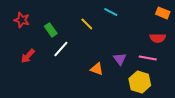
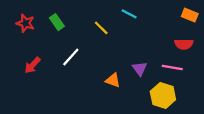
green rectangle: (51, 30) -> (57, 22), moved

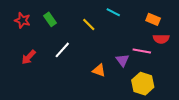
orange rectangle: (190, 15) -> (153, 19), moved
pink line: (172, 67) -> (142, 51), moved

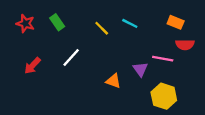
cyan line: (113, 12) -> (130, 23), moved

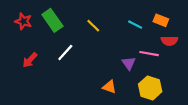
green rectangle: (57, 22) -> (52, 20), size x1.5
cyan line: (130, 23) -> (135, 25), moved
orange triangle: (113, 81) -> (109, 87), moved

